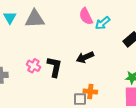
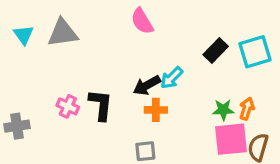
cyan arrow: (103, 23) -> (172, 78), moved
orange cross: (90, 92) -> (156, 110), moved

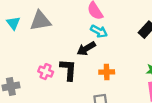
cyan arrow: (172, 78) -> (99, 31), moved, turned -105
black arrow: (147, 85) -> (86, 49), moved

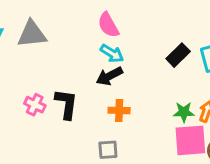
black arrow: (86, 49) -> (109, 76), moved

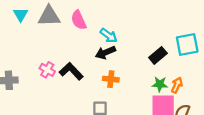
pink semicircle: (108, 25) -> (79, 20), moved
black rectangle: (178, 55) -> (158, 55), moved
black L-shape: (66, 104) -> (71, 71), turned -55

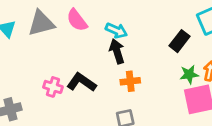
black arrow: (105, 53) -> (117, 51), turned 108

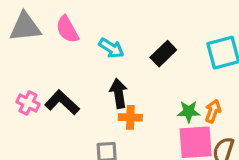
black rectangle: (180, 41) -> (163, 54), moved
black arrow: (117, 51) -> (119, 93), moved
orange cross: (130, 81) -> (130, 117), moved

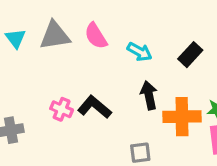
orange cross: (130, 117) -> (182, 117), moved, size x1.6

